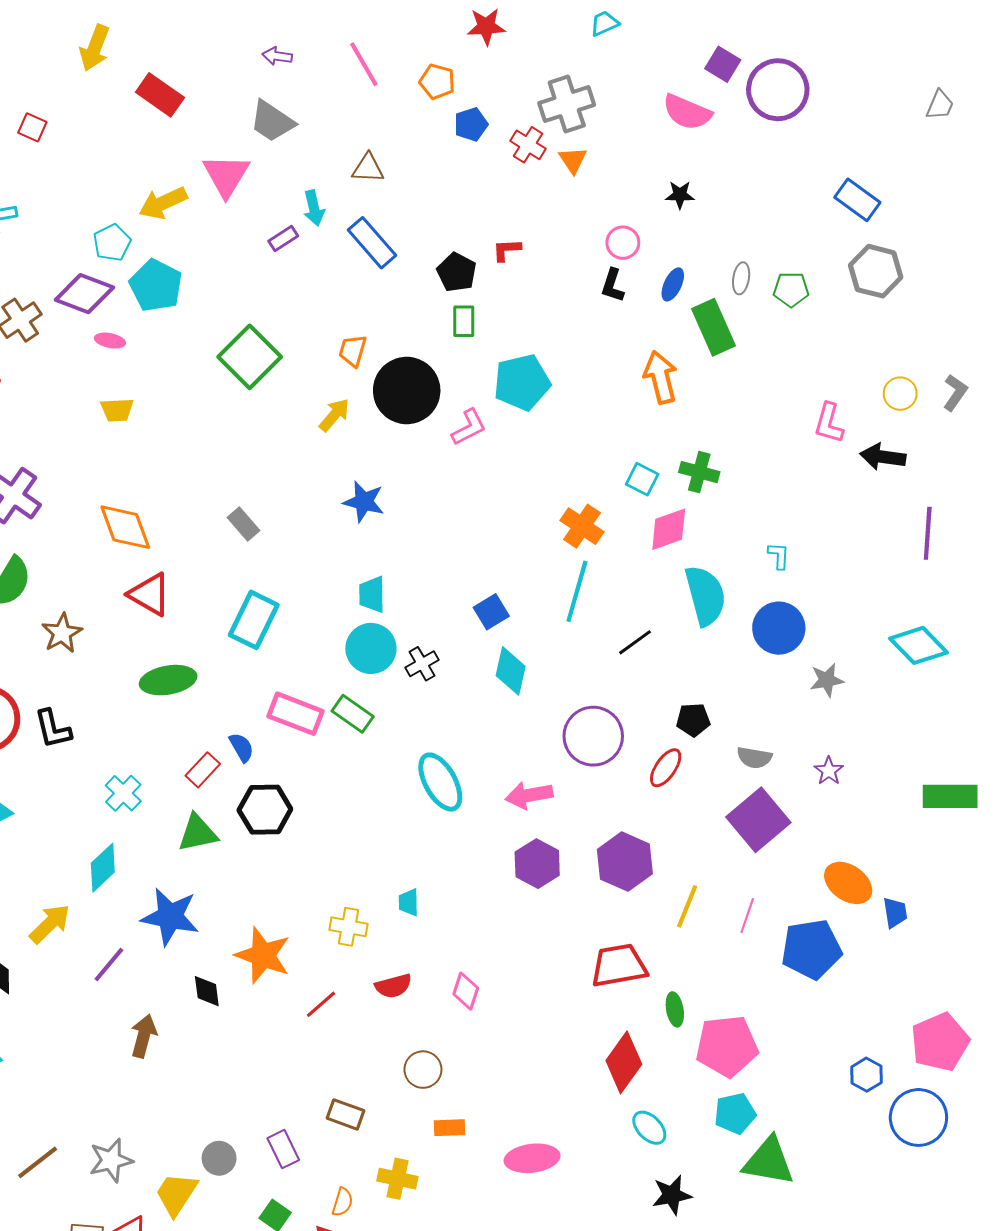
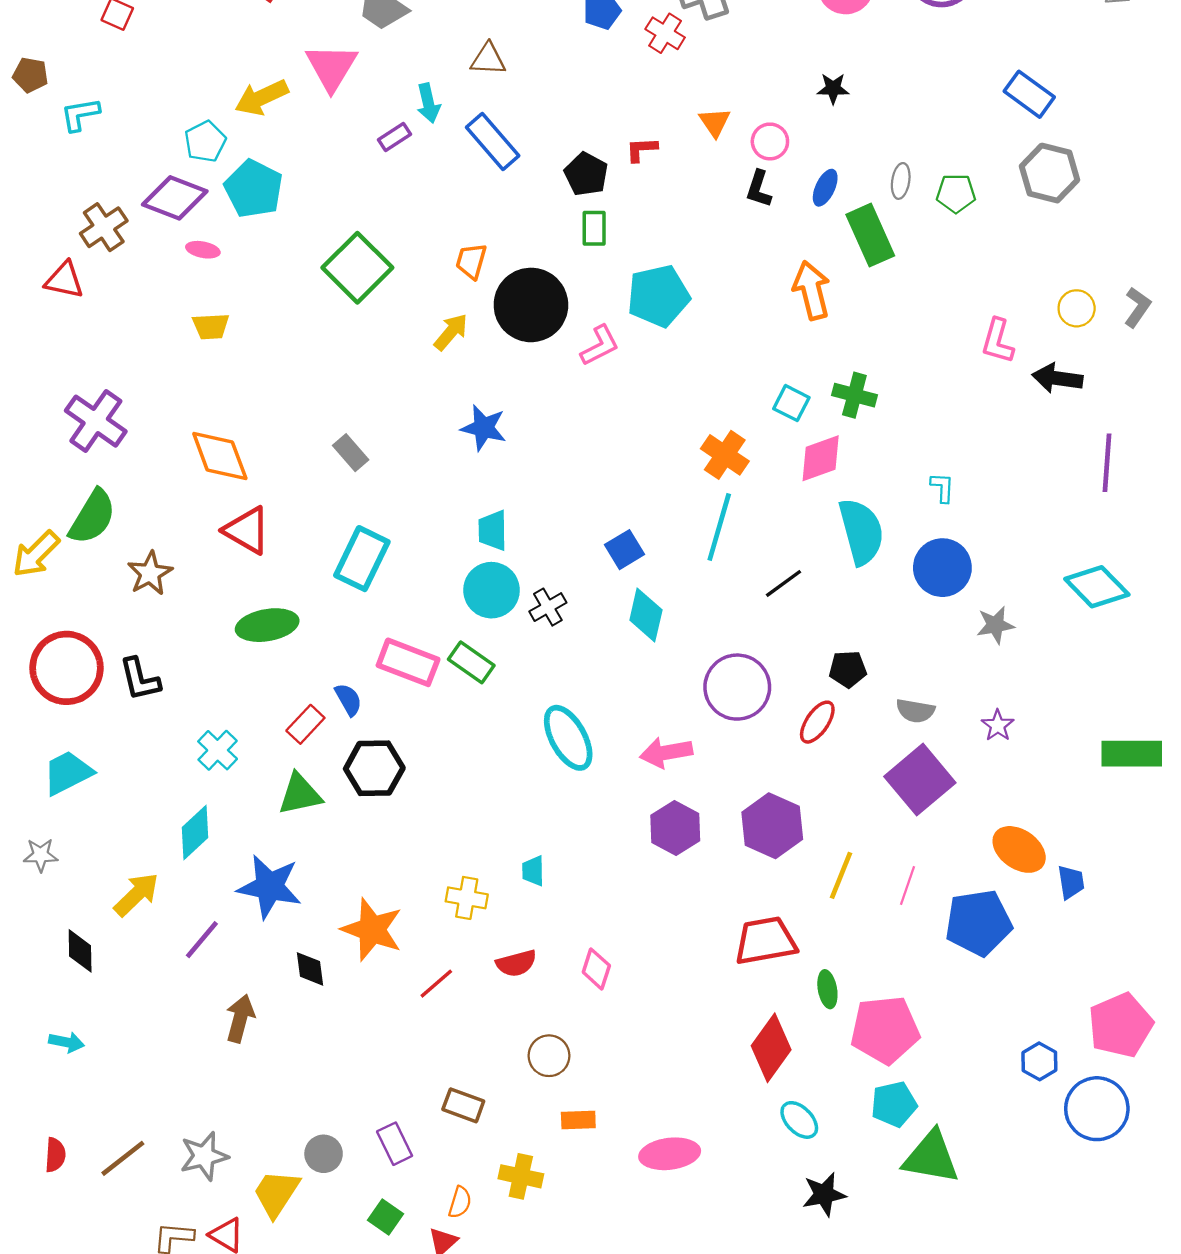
orange triangle: (573, 160) -> (715, 122), moved

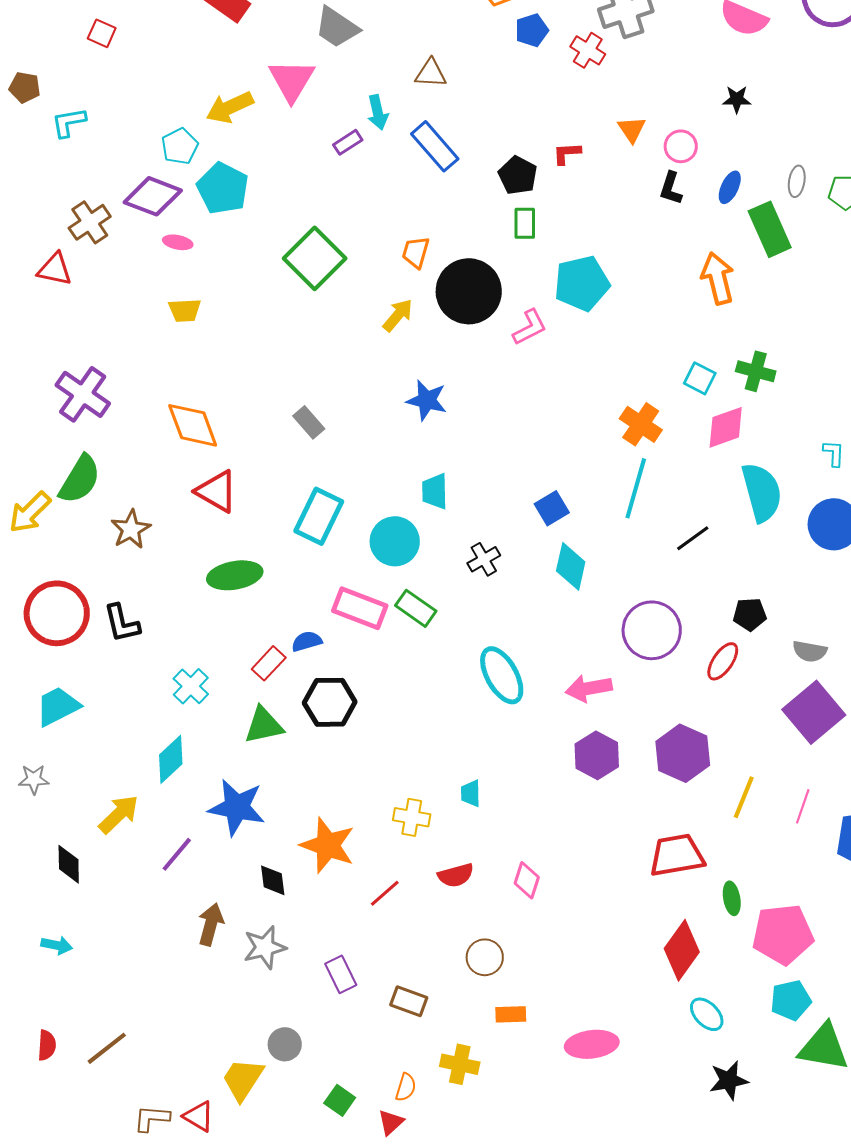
cyan circle: (492, 590) -> (395, 541), moved
blue semicircle: (348, 699) -> (307, 641), turned -76
purple rectangle: (395, 1144) -> (341, 974), moved
gray star: (204, 1156) -> (265, 947), moved

